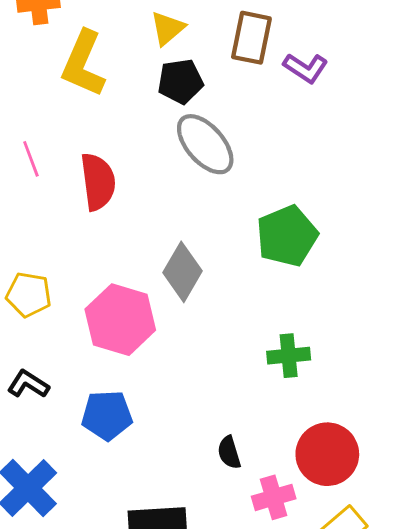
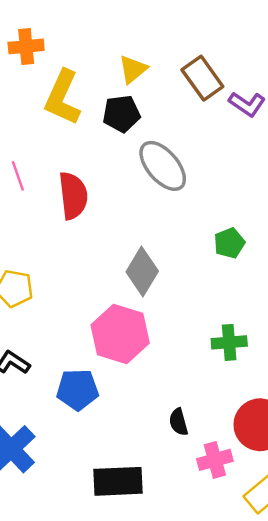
brown rectangle: (251, 38) -> (202, 78), turned -48
black pentagon: (180, 81) -> (121, 114), moved
green pentagon: (287, 236) -> (229, 243), size x0.6
pink hexagon: (120, 320) -> (120, 334), moved

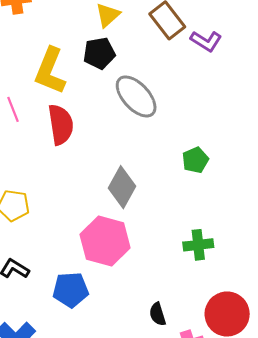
yellow L-shape: (63, 98) -> (50, 71), moved

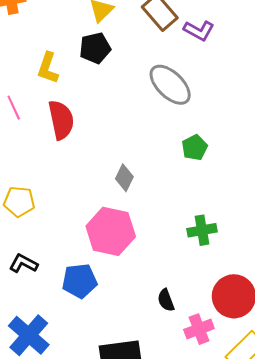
yellow L-shape: (50, 71) -> (48, 68), size x0.7
gray ellipse: (136, 96) -> (170, 85), moved
gray diamond: (122, 187) -> (124, 178), size x0.7

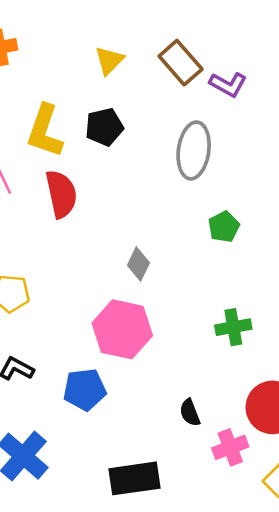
black pentagon: (95, 48) -> (104, 127), moved
yellow L-shape: (48, 68) -> (45, 131), size x1.4
gray ellipse: (170, 85) -> (194, 150), turned 54

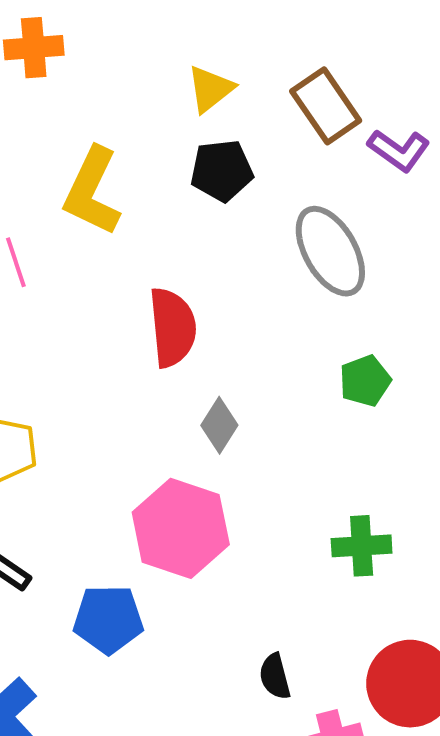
black pentagon: (104, 127) -> (222, 171), moved
gray ellipse: (194, 150) -> (330, 251), turned -44
red semicircle: (61, 194) -> (173, 327), moved

